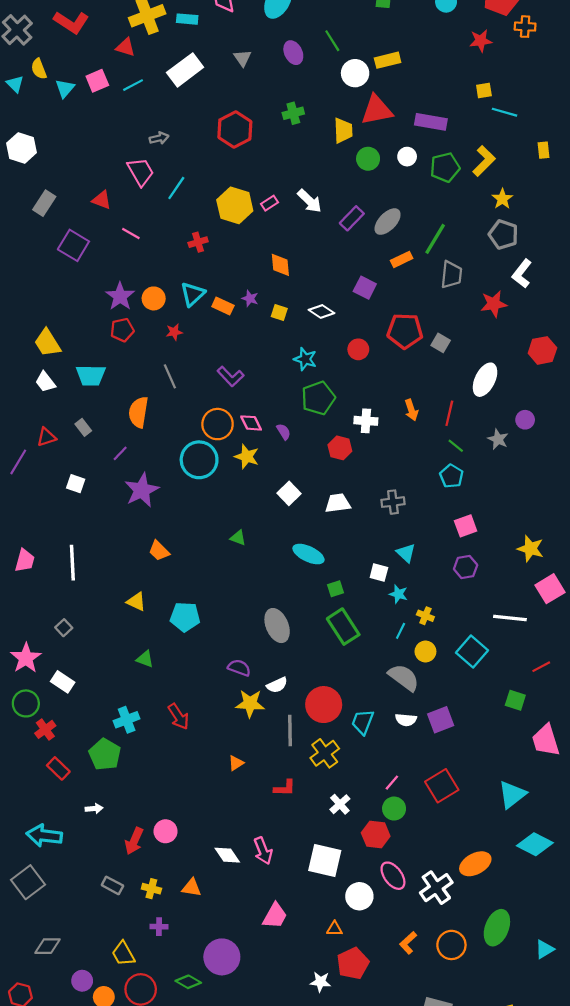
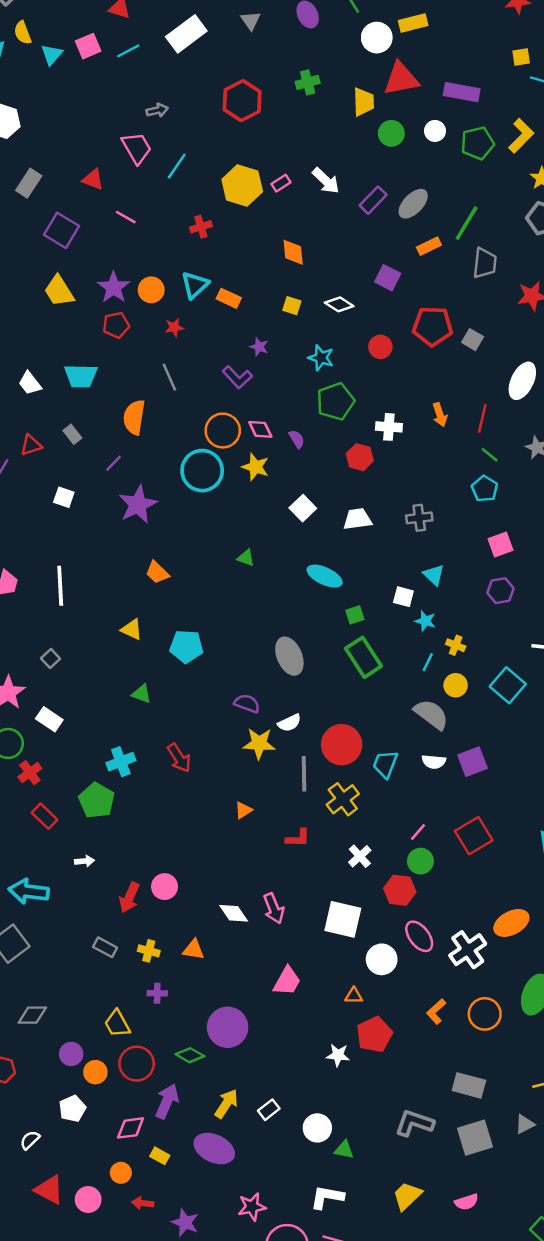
purple star: (250, 298) -> (259, 347), moved
yellow trapezoid: (47, 343) -> (59, 291), moved

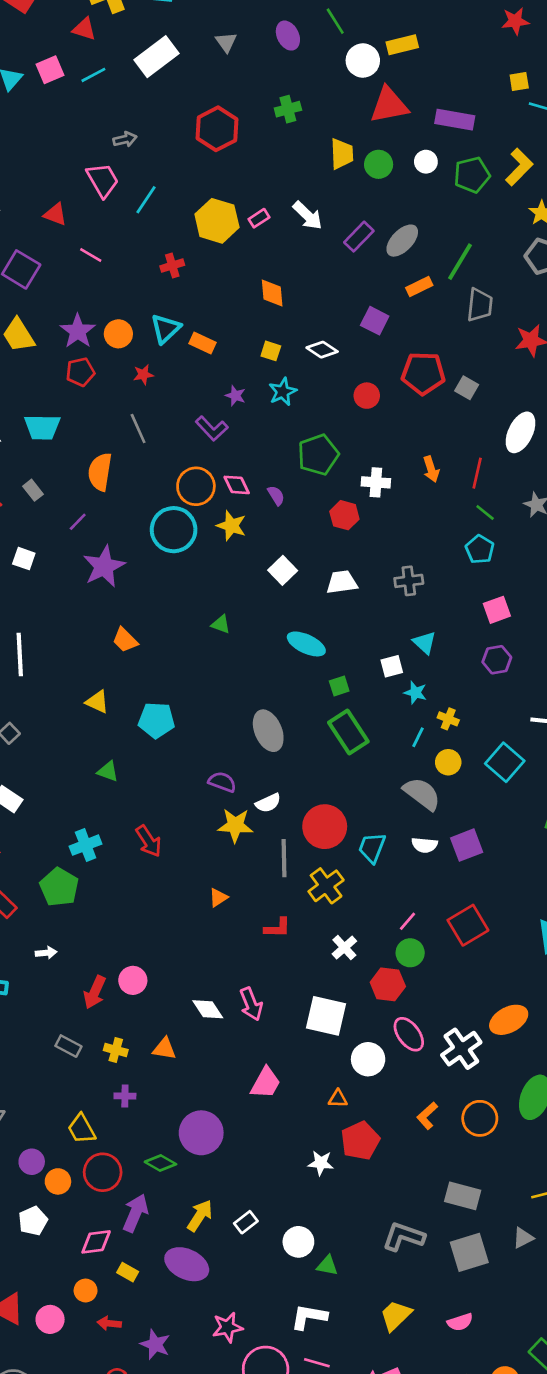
yellow trapezoid: (363, 102) -> (342, 154), moved
cyan star: (321, 358) -> (283, 392), moved, turned 30
white square: (403, 597) -> (392, 666), turned -30

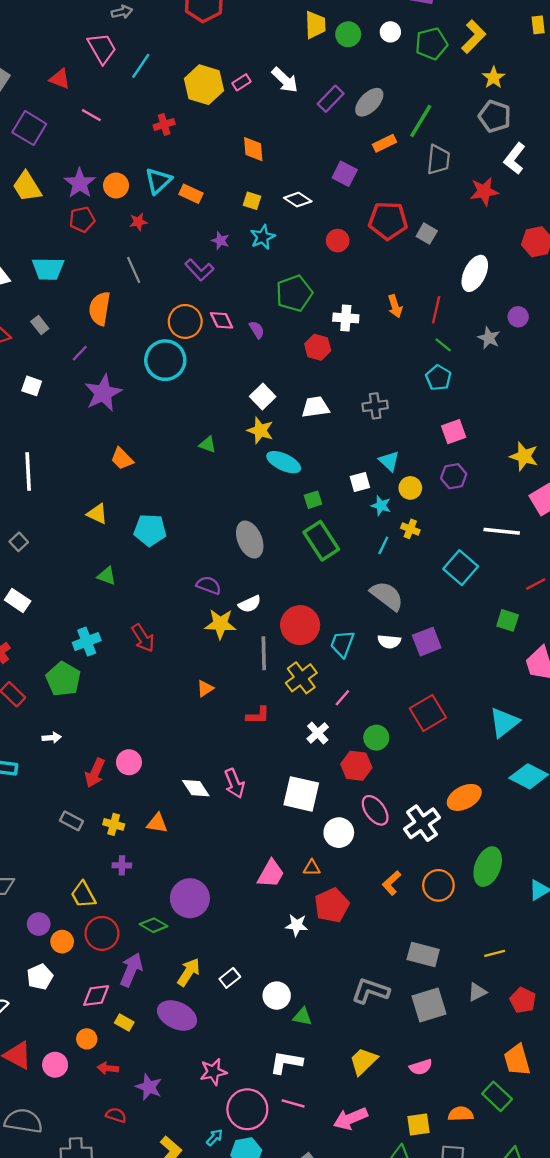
yellow star: (231, 526) -> (260, 430), moved
yellow circle: (448, 762) -> (410, 488), moved
pink line: (407, 921) -> (342, 698), moved
pink trapezoid: (266, 1083) -> (271, 874), moved

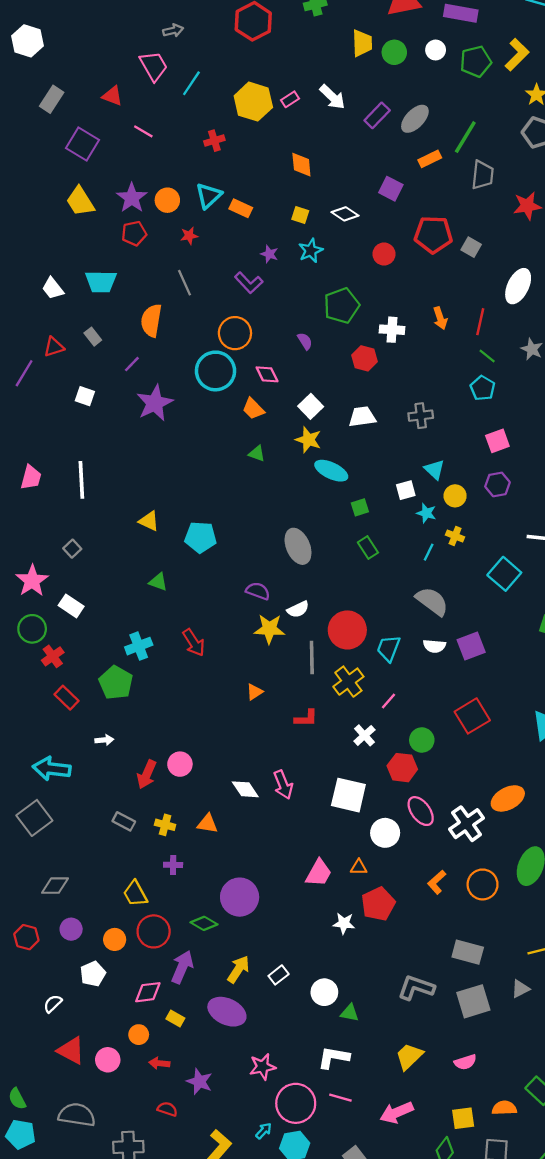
pink diamond: (222, 320) -> (267, 374), moved
orange trapezoid: (122, 459) -> (253, 409), moved
green rectangle: (321, 541) -> (368, 547), size x0.6
purple circle: (39, 924) -> (71, 929), moved

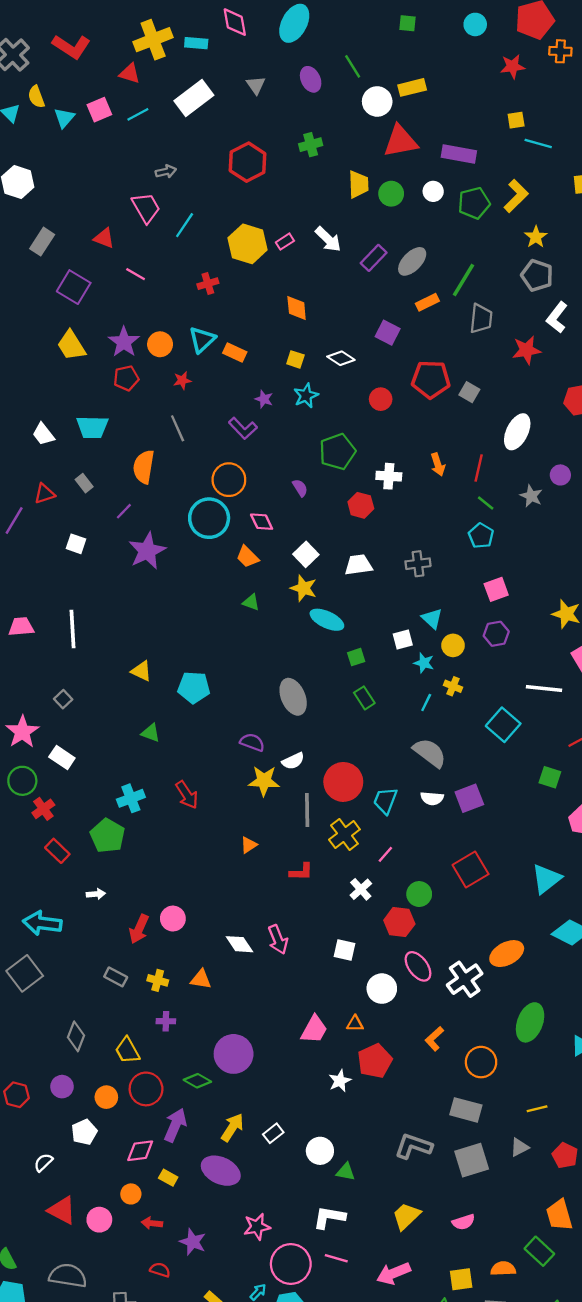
pink trapezoid: (31, 478) -> (21, 627), turned -110
white square: (348, 795) -> (344, 950), size x0.6
orange circle: (483, 884) -> (481, 1062), moved
gray diamond: (55, 886) -> (76, 1036), moved, turned -68
white star: (344, 923) -> (340, 1081), turned -30

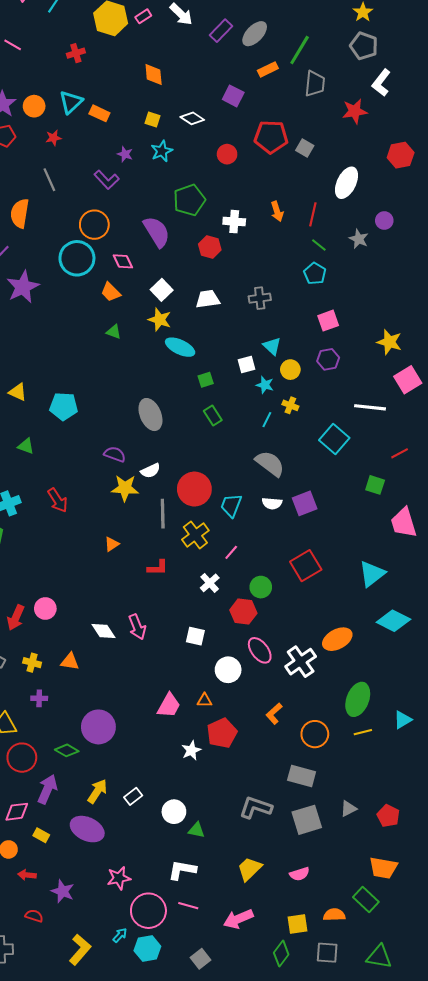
purple semicircle: (300, 488) -> (157, 232), size x2.0
yellow line: (537, 1109) -> (363, 732), moved
orange trapezoid: (559, 1215) -> (383, 868), turned -64

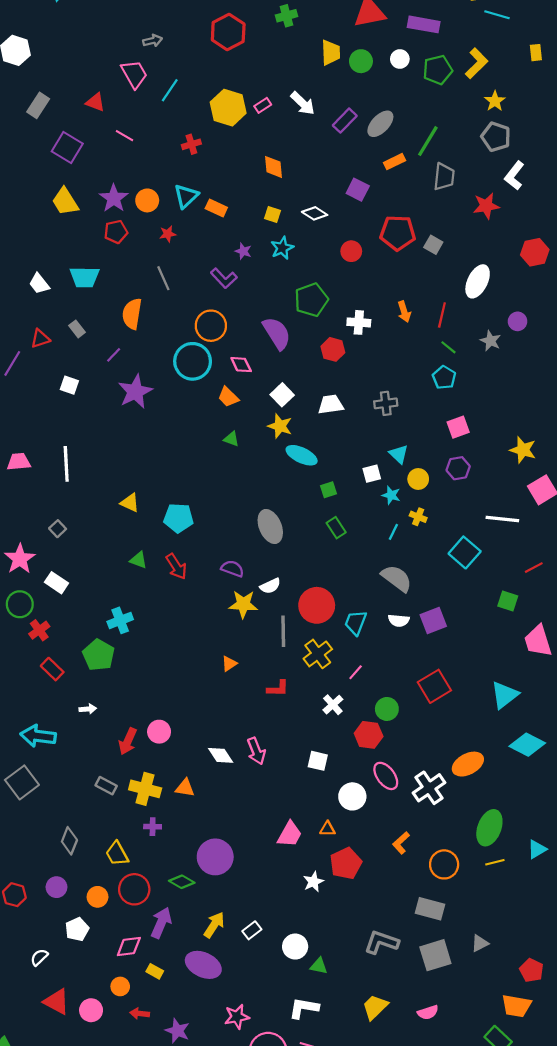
red arrow: (58, 500) -> (176, 566), moved
yellow cross: (32, 663) -> (145, 789), size x1.6
red pentagon: (388, 816) -> (532, 970), moved

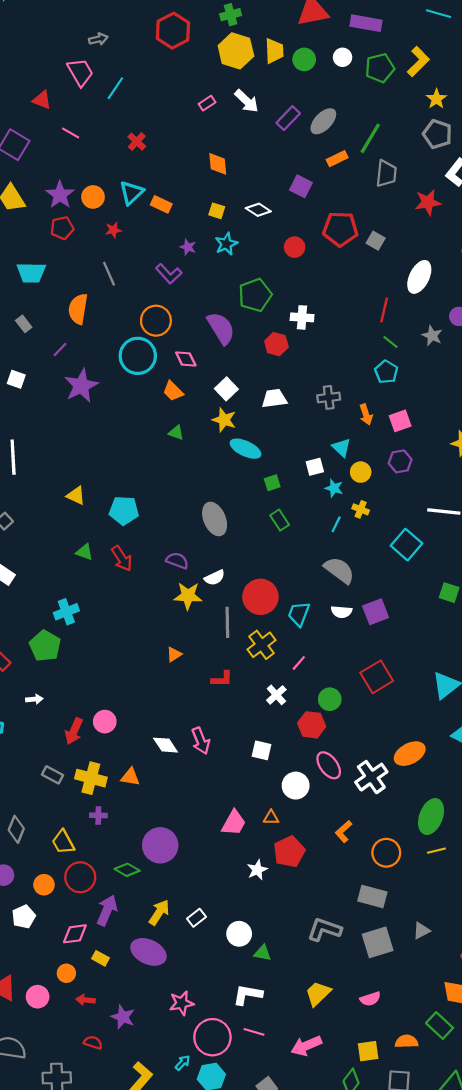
yellow hexagon: (228, 108) -> (236, 51), moved
red cross: (191, 144) -> (137, 142), turned -30
orange arrow: (404, 312) -> (366, 414), moved

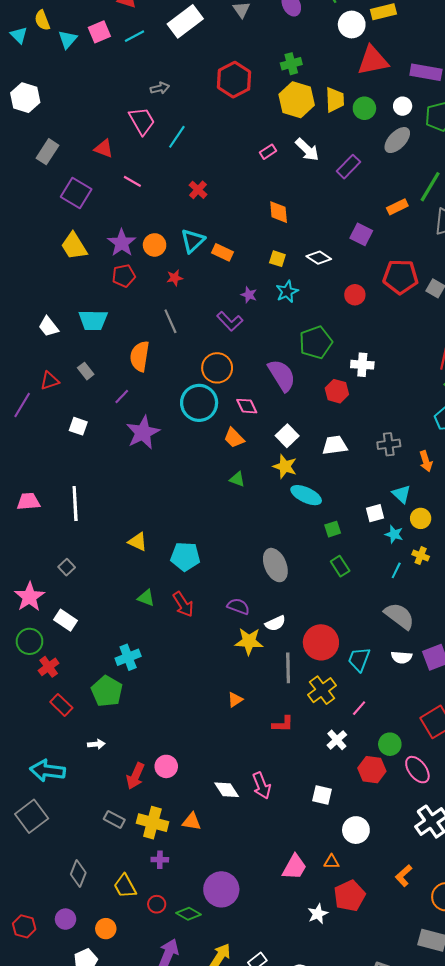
gray ellipse: (323, 121) -> (397, 140), moved
pink ellipse: (329, 765) -> (417, 770), moved
red circle: (80, 877) -> (157, 904), moved, size x0.6

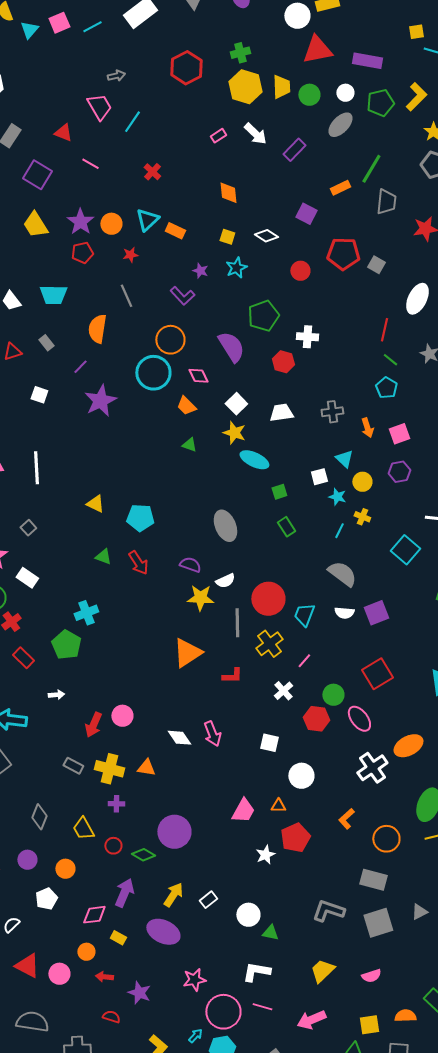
orange triangle: (235, 700) -> (187, 653), size x2.0

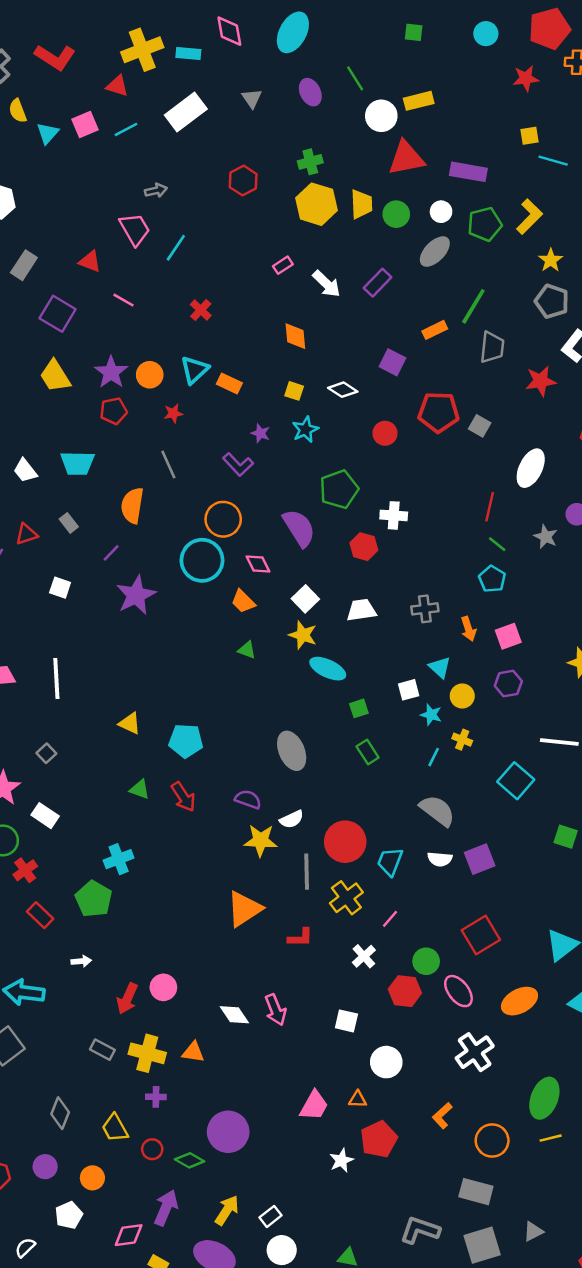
red hexagon: (186, 68) -> (243, 181), size x0.7
white arrow: (255, 134) -> (326, 284), moved
orange ellipse: (408, 746) -> (519, 1001), moved
white circle: (248, 915) -> (282, 1250), moved

